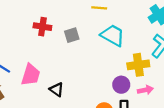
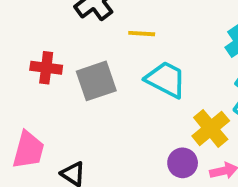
gray square: (72, 35) -> (96, 81), size x1.5
yellow cross: (138, 65) -> (211, 128), turned -30

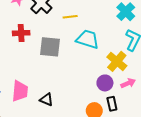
red cross: (46, 68) -> (21, 33), moved
gray square: (96, 81) -> (50, 47), turned 35

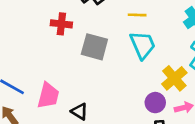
yellow line: (70, 17) -> (137, 15), moved
cyan trapezoid: (88, 39) -> (143, 45), turned 40

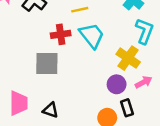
red cross: (61, 24) -> (61, 34), moved
gray square: (94, 47) -> (47, 63), moved

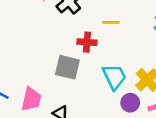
cyan trapezoid: (92, 35) -> (114, 77), moved

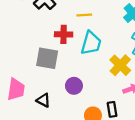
cyan trapezoid: (114, 77) -> (91, 43), moved, turned 45
purple circle: (130, 103) -> (74, 86), moved

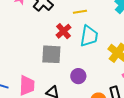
red cross: (64, 34) -> (64, 31), turned -35

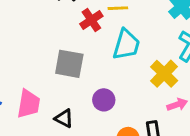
red cross: (64, 31) -> (91, 20), moved

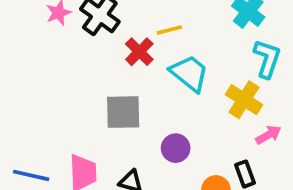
cyan trapezoid: (126, 45) -> (189, 73), turned -56

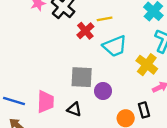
cyan trapezoid: (189, 73) -> (115, 46), turned 115
gray square: (123, 112) -> (82, 77), moved

